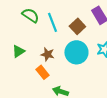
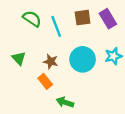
brown square: (77, 26) -> (83, 18), moved, turned 35
green triangle: (18, 51) -> (19, 58), turned -40

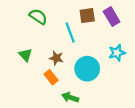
cyan line: (56, 26) -> (70, 33), moved
cyan circle: (83, 59) -> (87, 69), moved

